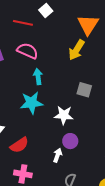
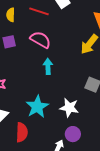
cyan star: (32, 103) -> (37, 107), moved, turned -30
red semicircle: (19, 145) -> (22, 132), turned -60

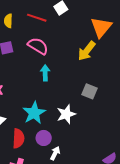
white star: (69, 108) -> (66, 114), turned -30
purple circle: (73, 134) -> (44, 138), moved

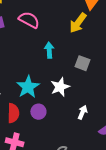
cyan arrow: (45, 73) -> (49, 50), moved
white arrow: (55, 153) -> (83, 112), moved

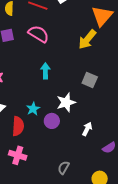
cyan arrow: (49, 50) -> (45, 71), moved
cyan star: (28, 87) -> (33, 109), moved, size x0.6
purple circle: (38, 112) -> (52, 121), moved

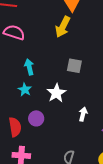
cyan star: (33, 109) -> (25, 90), moved
purple circle: (52, 121) -> (36, 118), moved

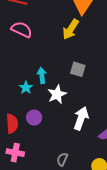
cyan arrow: (29, 67) -> (42, 75), moved
white arrow: (83, 114) -> (81, 118), size x1.6

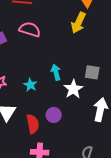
gray square: (78, 69) -> (92, 72), moved
cyan star: (26, 88) -> (30, 85), moved

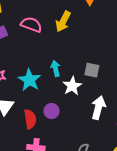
yellow arrow: (78, 23) -> (63, 22), moved
cyan star: (30, 85) -> (29, 80), size x1.6

